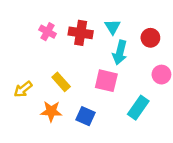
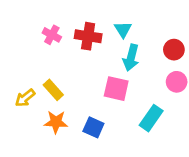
red circle: (150, 38) -> (174, 50), moved
yellow rectangle: (61, 82) -> (53, 90), moved

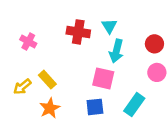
pink cross: (52, 35) -> (28, 41), moved
orange star: (56, 122) -> (50, 108), turned -30
blue square: (93, 127) -> (95, 107), moved, turned -30

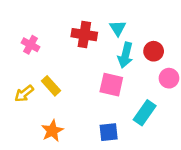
red circle: (154, 44) -> (154, 51), moved
blue square: (95, 107) -> (109, 132), moved
orange star: (50, 108) -> (52, 131), moved

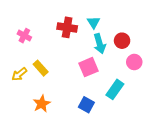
cyan arrow: (125, 55) -> (100, 44), turned -30
pink square: (111, 85) -> (88, 67), turned -36
blue square: (109, 132) -> (86, 105), turned 35

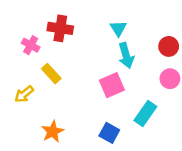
red cross: (67, 27) -> (60, 28), moved
red circle: (122, 41) -> (169, 46), moved
yellow rectangle: (41, 68) -> (51, 74), moved

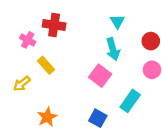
cyan triangle: (118, 28) -> (117, 21), moved
pink square: (112, 85) -> (100, 76), turned -30

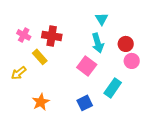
red cross: (54, 25) -> (52, 36), moved
red circle: (151, 41) -> (126, 44), moved
blue square: (98, 118) -> (85, 103), turned 35

